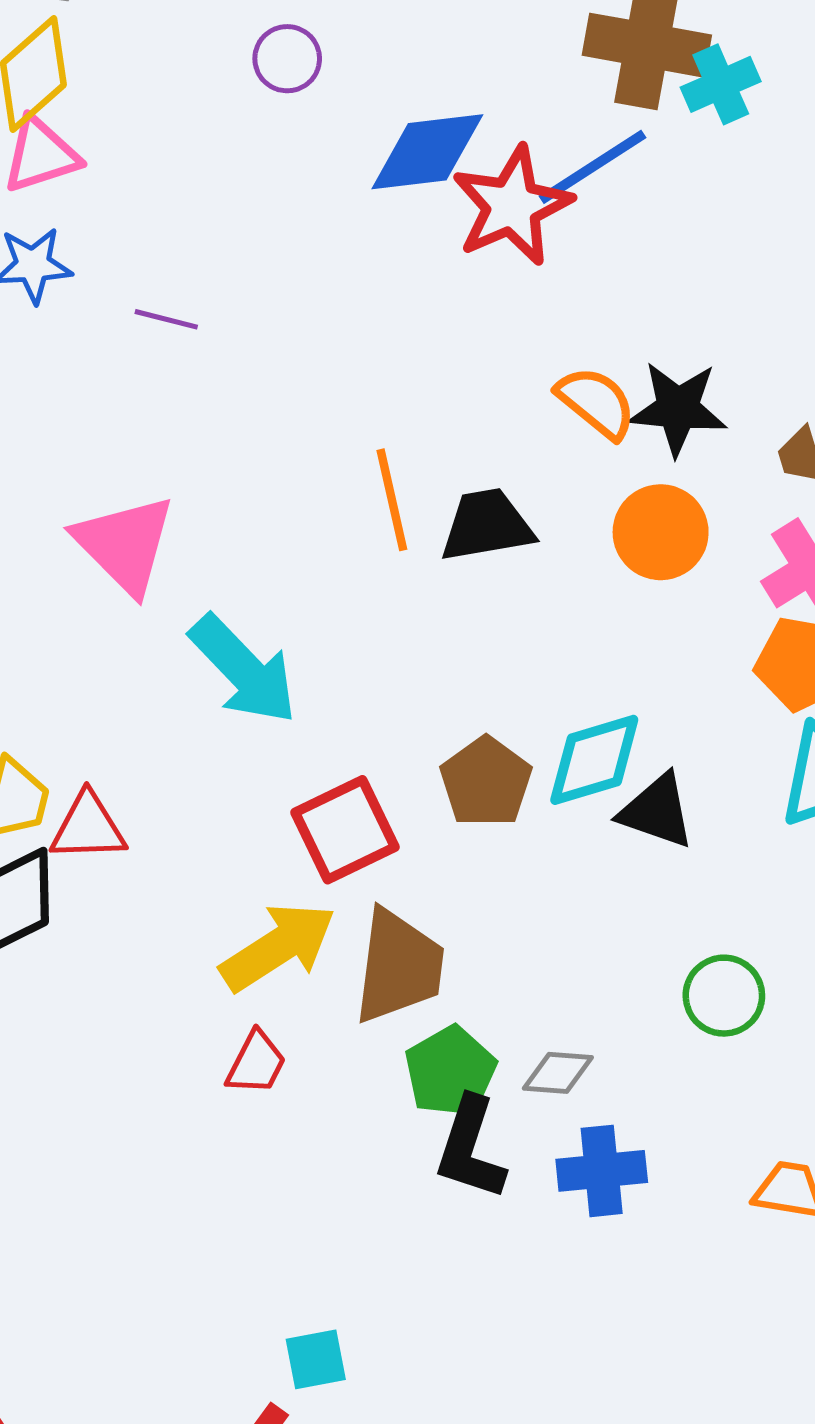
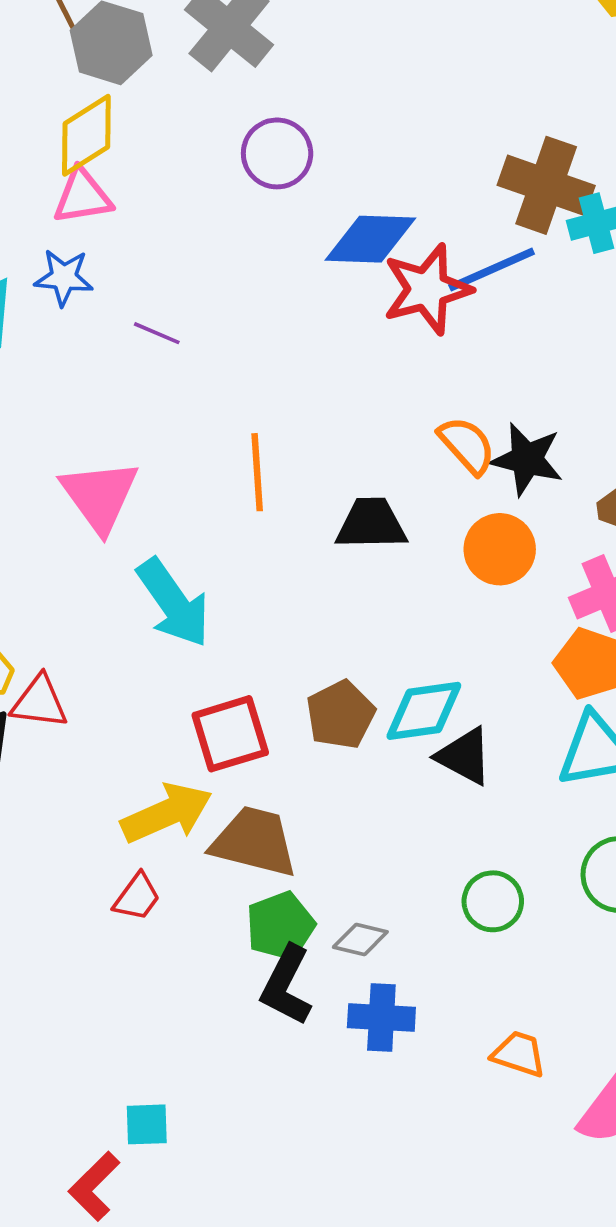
purple circle: (287, 59) -> (277, 153), size x1.4
orange line: (392, 500) -> (257, 472), moved
brown trapezoid: (399, 966) -> (254, 842), turned -92

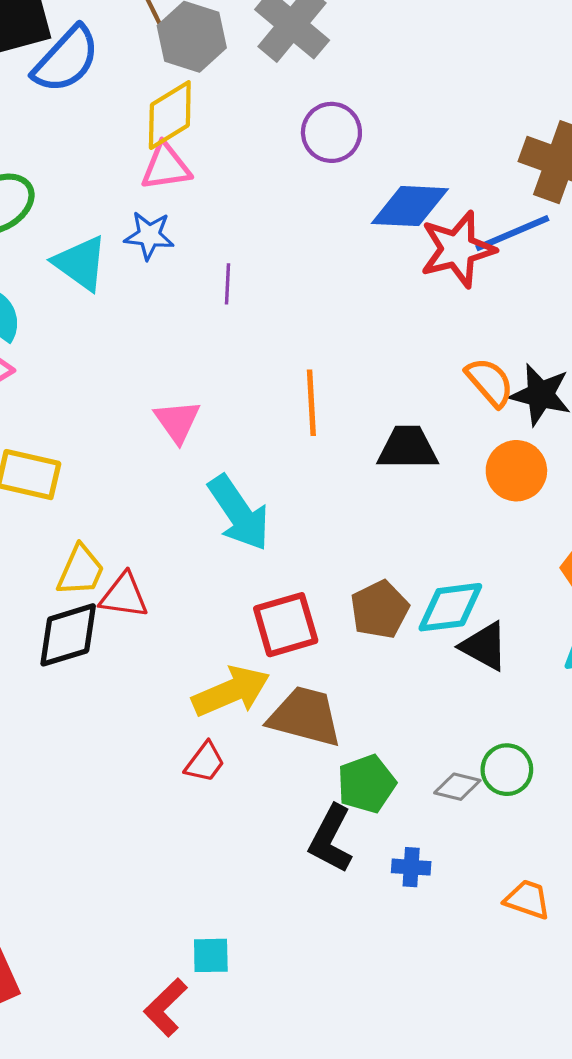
purple line: (157, 333) -> (227, 284), turned 69
pink triangle: (100, 496) -> (177, 421), size x0.7
green pentagon: (280, 926) -> (366, 784), moved
gray diamond: (360, 940) -> (457, 787), moved
blue cross: (381, 1018) -> (411, 867), size x0.7

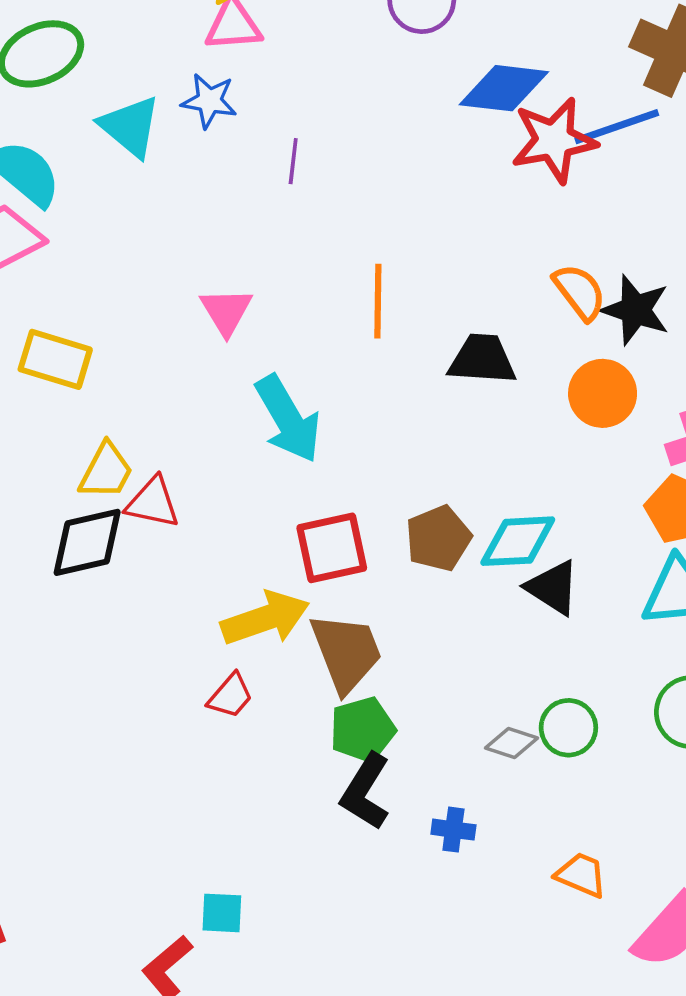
brown trapezoid: (305, 716) -> (346, 652), turned 50
green pentagon: (366, 784) -> (363, 730), moved

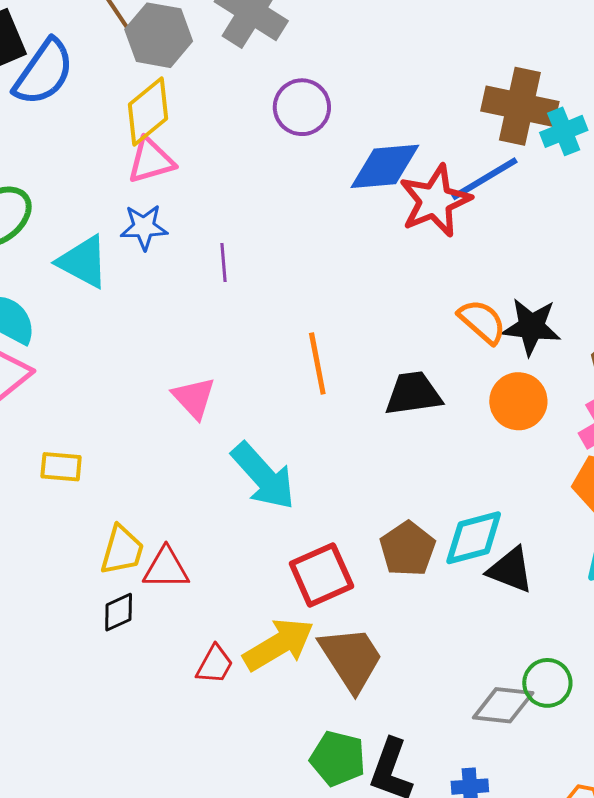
yellow rectangle: (55, 359) -> (61, 467), size x0.7
black diamond: (87, 542) -> (119, 612), size x0.6
red trapezoid: (230, 696) -> (215, 664), moved
green pentagon: (363, 730) -> (338, 758), moved, turned -30
gray diamond: (512, 743) -> (503, 705), size x1.4

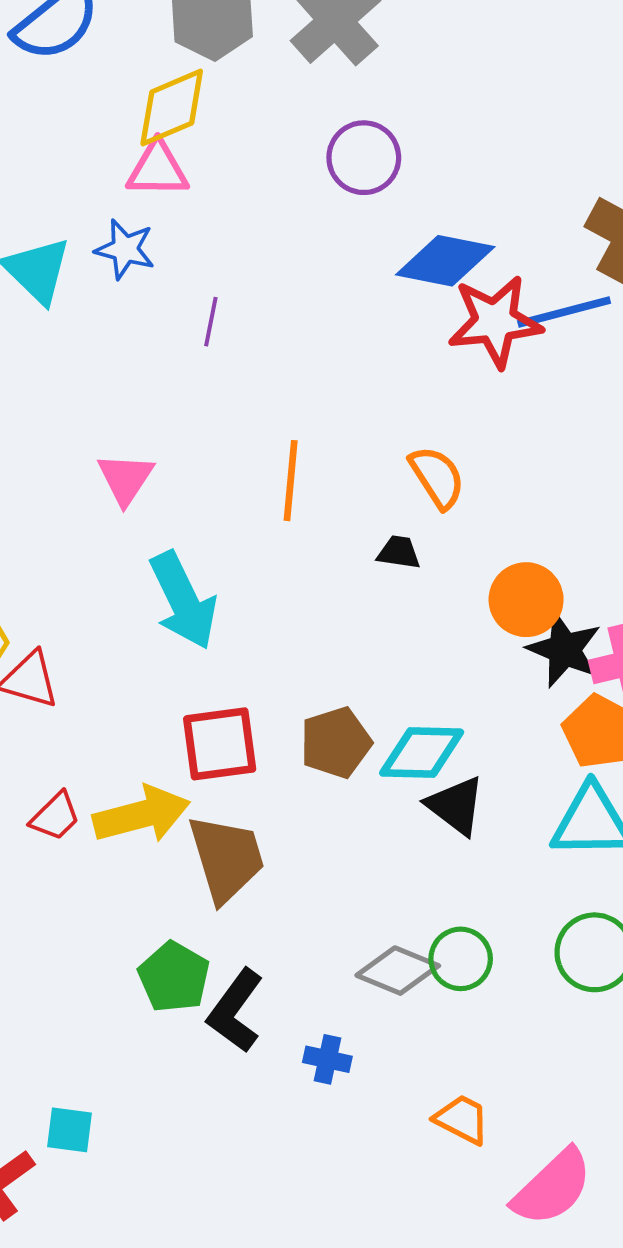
orange semicircle: (482, 321) -> (437, 477), moved
black star: (531, 327) -> (564, 650), moved
black trapezoid: (413, 394) -> (399, 552), size x0.6

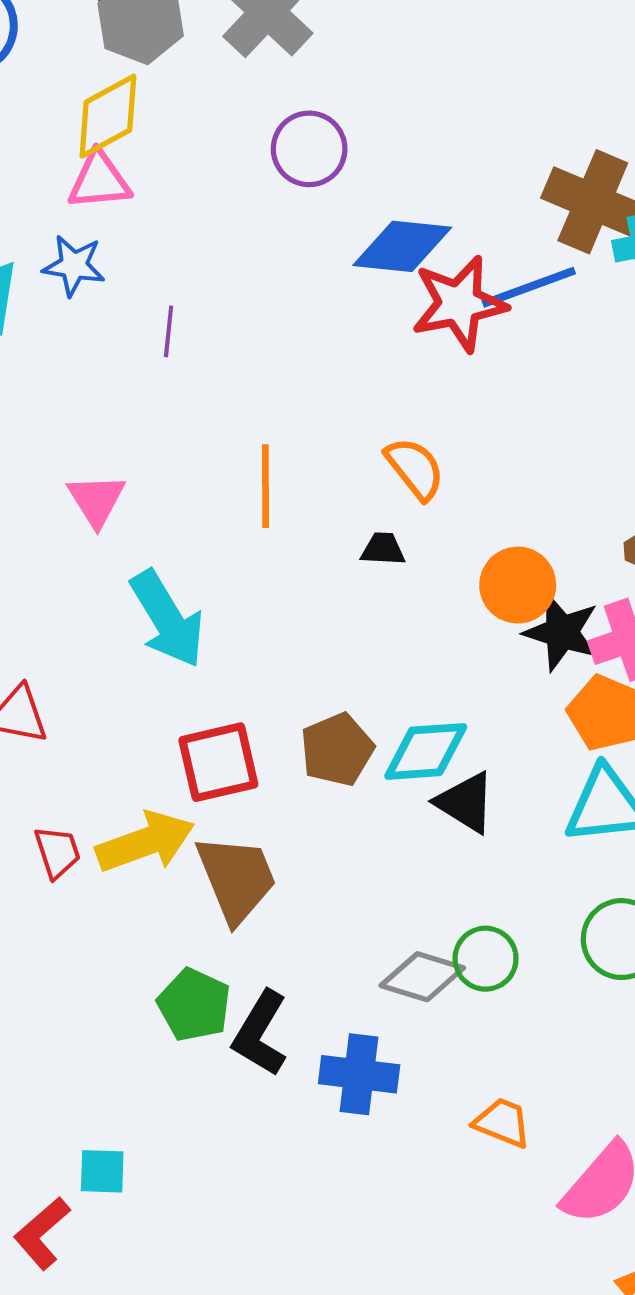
red trapezoid: (55, 816) -> (57, 852), turned -58
blue cross: (327, 1059) -> (359, 1074), size x1.6

